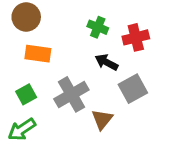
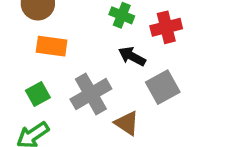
brown triangle: (102, 119) -> (127, 123), turned -35

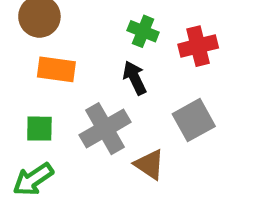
black arrow: (132, 56) -> (135, 78), moved, turned 36
green square: (38, 94) -> (39, 129), turned 30

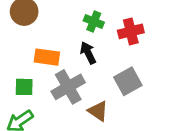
orange rectangle: (56, 69) -> (47, 57), moved

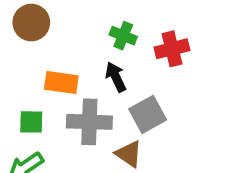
gray square: (128, 81) -> (148, 114), moved
gray cross: (68, 87) -> (89, 122), turned 32

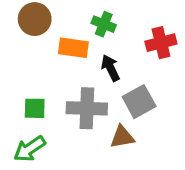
green cross: (123, 36) -> (104, 24), moved
orange rectangle: (61, 83) -> (73, 48), moved
brown triangle: (129, 154) -> (122, 137), turned -44

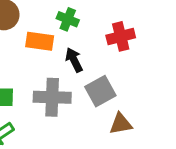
brown triangle: (122, 137) -> (121, 124), moved

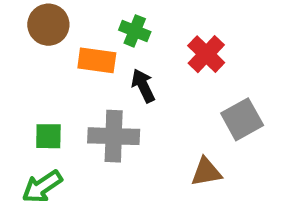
red cross: (121, 36) -> (206, 54), turned -32
gray square: (100, 91) -> (242, 119), moved

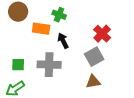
red cross: (206, 54) -> (102, 34), moved
gray square: (242, 119) -> (94, 57), moved

